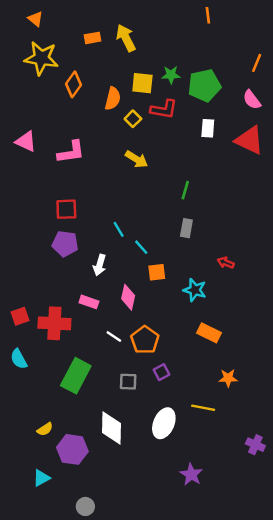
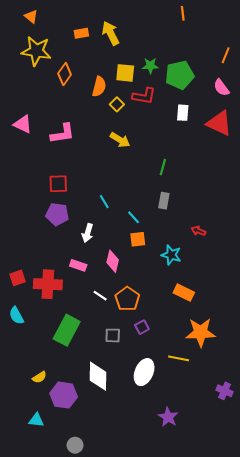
cyan line: (141, 247) -> (134, 217), moved
orange star: (228, 378) -> (201, 332), size x1.8
cyan triangle: (41, 478) -> (36, 420), turned 35

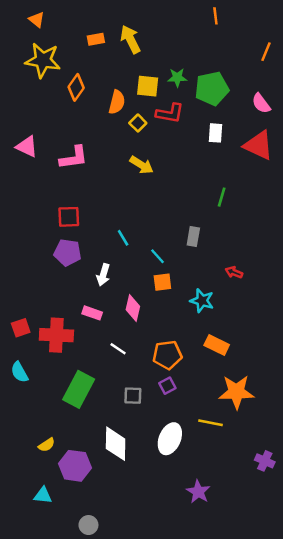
orange line: (226, 55) -> (266, 52), moved
green line: (163, 167) -> (222, 197), moved
orange pentagon: (127, 299) -> (167, 355), moved, turned 30

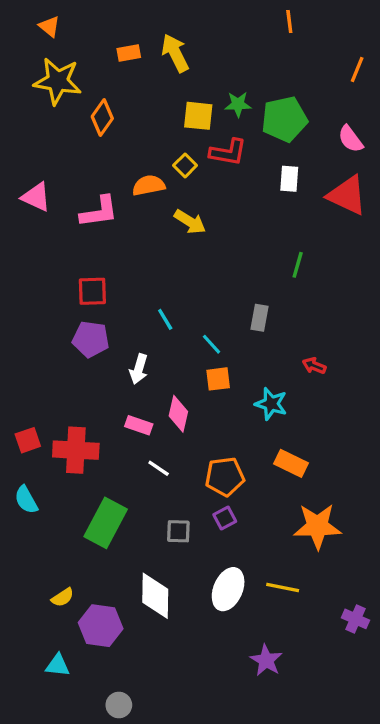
orange semicircle: (117, 102) -> (149, 185), moved, turned -115
pink rectangle: (92, 313) -> (139, 425), moved
yellow line: (211, 423) -> (283, 587), moved

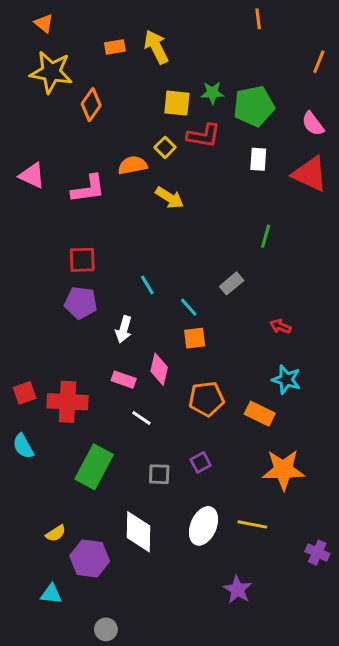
gray rectangle: (260, 318) -> (232, 283), turned 40
cyan star: (271, 404) -> (286, 380), moved
orange pentagon: (225, 477) -> (206, 399), moved

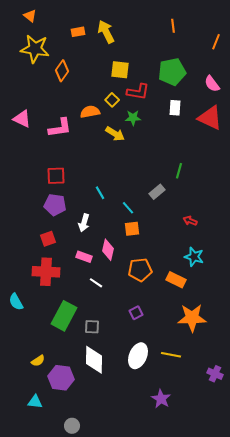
orange line: (258, 19) -> (173, 26), moved
green star: (212, 93) -> (133, 118), moved
green line: (266, 236) -> (179, 171), moved
red square: (25, 393) -> (48, 239), moved
gray square: (159, 474) -> (92, 327), moved

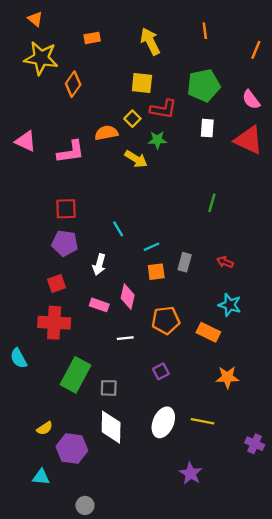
yellow arrow: (106, 32) -> (150, 41), moved
gray rectangle: (157, 192) -> (185, 262), moved, turned -35
cyan line: (128, 208) -> (151, 247), turned -72
white line: (96, 283) -> (125, 338), moved, turned -40
orange star: (192, 318) -> (227, 377), size x0.7

